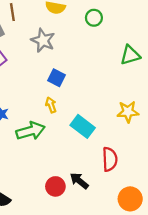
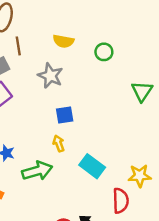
green triangle: (130, 55) -> (142, 91), turned -40
blue square: (57, 78) -> (65, 115), turned -36
yellow star: (128, 112) -> (140, 176), moved

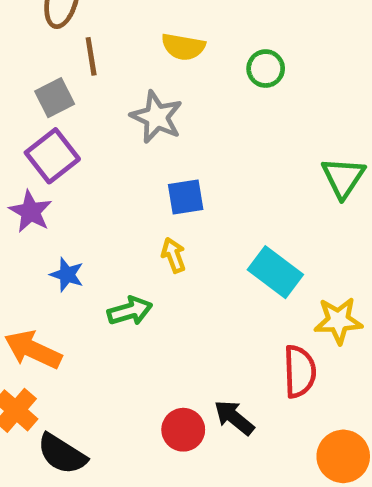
green triangle: (142, 91) -> (343, 178), moved
cyan rectangle: (92, 166) -> (275, 272), moved
green arrow: (37, 171) -> (130, 311), size x0.7

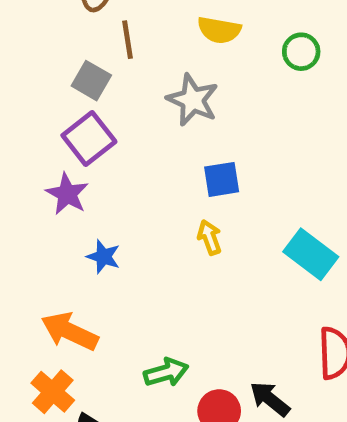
gray square: (55, 98) -> (91, 81), turned -33
green arrow: (130, 311) -> (166, 372), moved

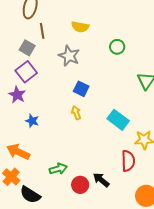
green circle: (301, 52) -> (117, 47), moved
blue square: (222, 179) -> (81, 89), turned 35

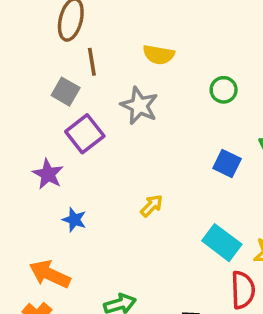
purple square: (26, 72) -> (85, 134), moved
blue square: (81, 89) -> (227, 164), moved
yellow arrow: (76, 113) -> (152, 206), turned 64
cyan rectangle: (118, 120) -> (222, 243), moved

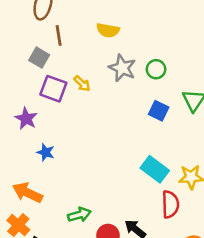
green circle: (224, 90) -> (156, 69), moved
gray star: (139, 106) -> (122, 68), moved
purple square: (85, 134) -> (53, 89), turned -32
yellow arrow: (152, 206) -> (82, 84), moved, turned 90

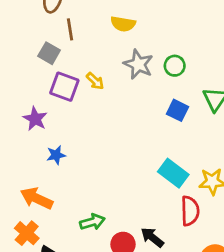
blue star: (46, 152) -> (56, 155), turned -30

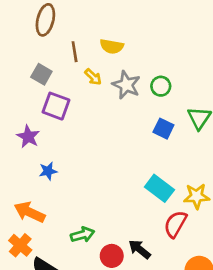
brown line: (70, 29) -> (75, 52), moved
yellow arrow: (95, 81) -> (93, 77), moved
red semicircle: (190, 211) -> (175, 224), turned -148

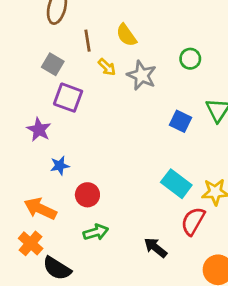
yellow semicircle: (112, 46) -> (126, 35), turned 45
green circle: (161, 86) -> (190, 59), moved
red circle: (112, 256) -> (87, 195), moved

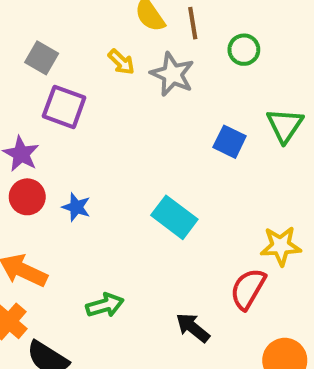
brown line: (87, 41) -> (193, 23), moved
blue star: (60, 166) -> (76, 207), moved, turned 30
cyan rectangle: (176, 184) -> (174, 217), moved
red circle: (87, 195) -> (27, 197), moved

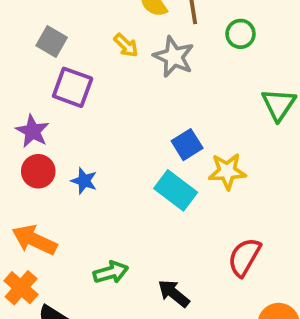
blue square: (230, 142) -> (187, 145), moved, turned 32
yellow star: (281, 246) -> (227, 171), moved
black arrow: (193, 328) -> (174, 293), moved

